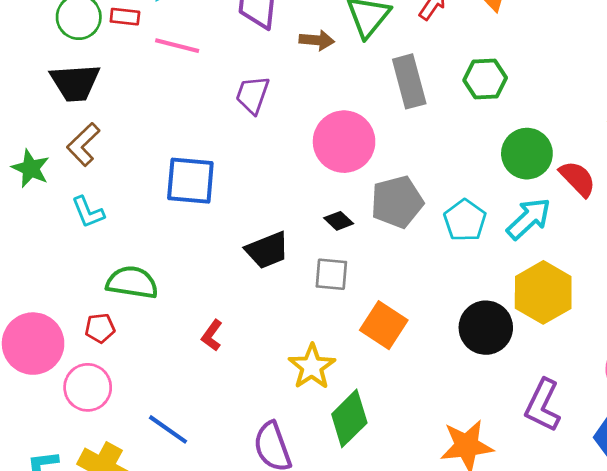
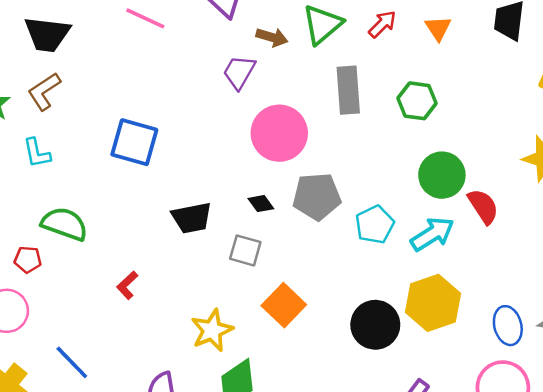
purple trapezoid: (253, 95) -> (239, 72), moved

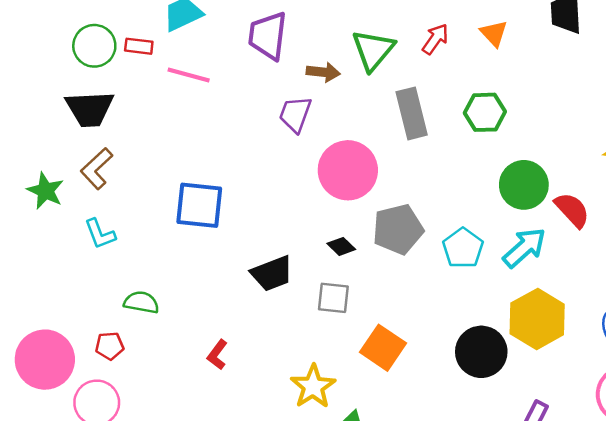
green semicircle: (65, 224) -> (141, 302), size x0.7

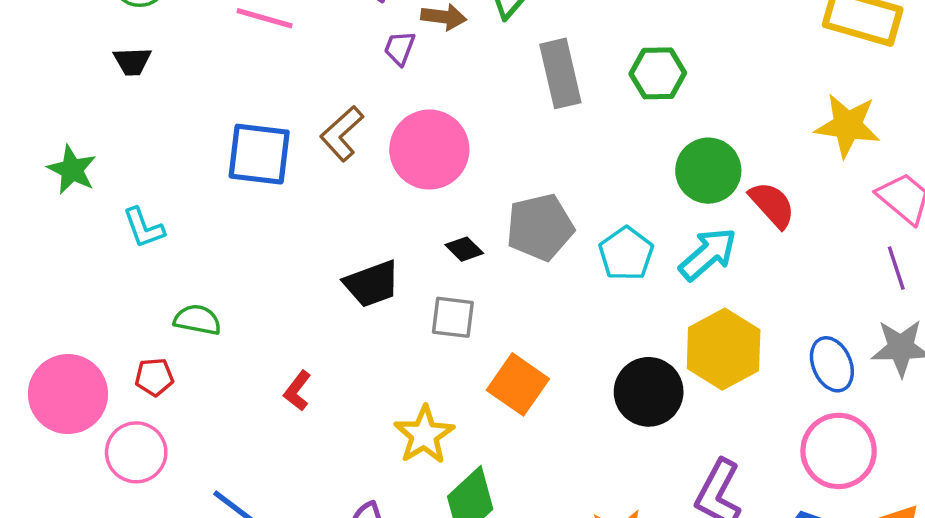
black trapezoid: (90, 109) -> (132, 61), size x0.6
purple trapezoid: (295, 114) -> (400, 48), moved, size x0.7
brown L-shape: (97, 169) -> (342, 134), moved
pink circle: (348, 170) -> (429, 150), moved
blue square: (199, 205) -> (259, 154), moved

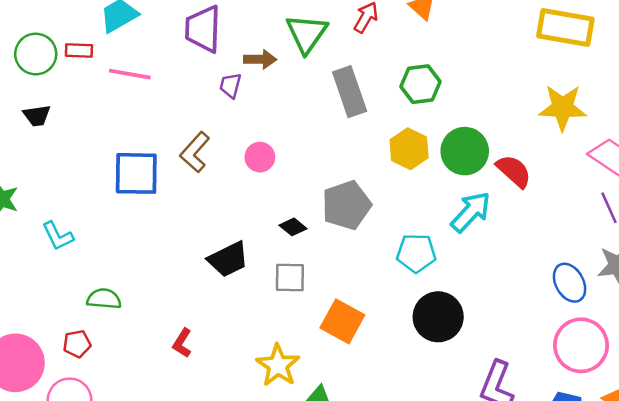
pink circle: (429, 150) -> (260, 157), size x0.5
cyan pentagon: (626, 254) -> (416, 253), moved, turned -30
yellow hexagon: (724, 349) -> (409, 149), moved, size x0.7

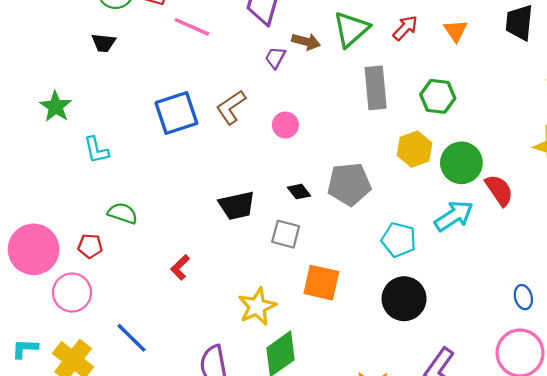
blue square: (136, 173) -> (176, 113), turned -33
blue ellipse: (570, 283) -> (523, 297), size x0.7
orange square: (342, 321) -> (321, 283), turned -30

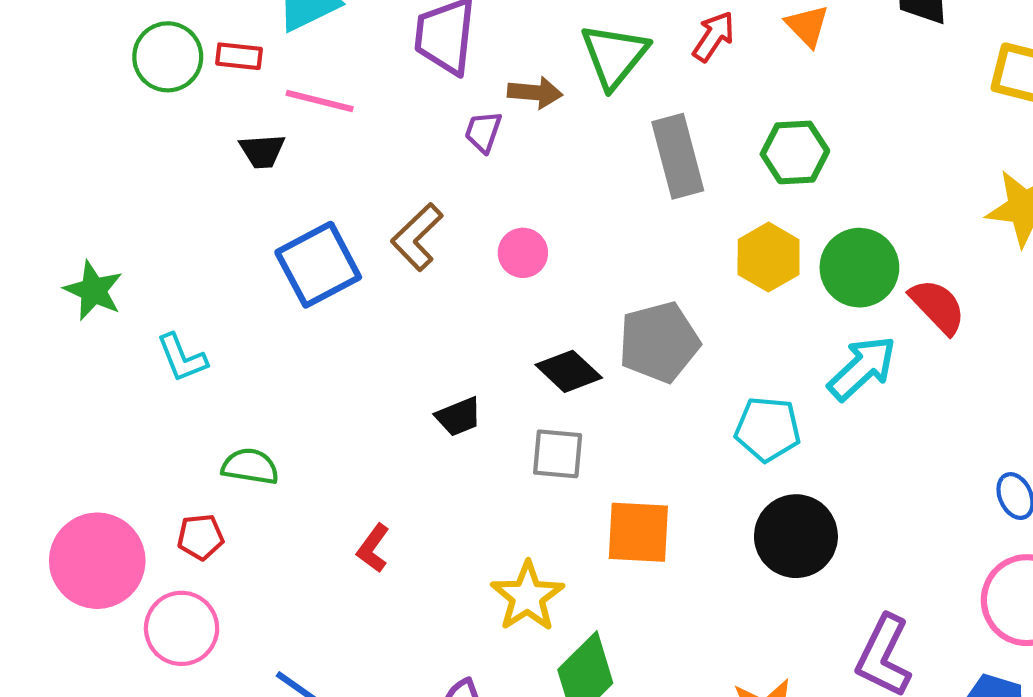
black trapezoid: (104, 43) -> (262, 151), moved
black diamond: (299, 192) -> (569, 371), size x1.4
black trapezoid: (237, 206) -> (459, 417), size x0.7

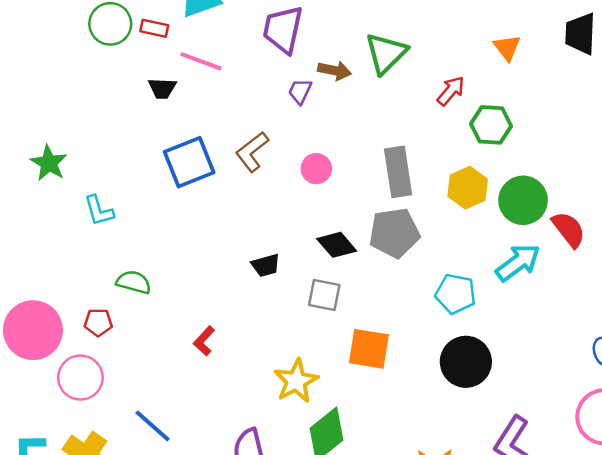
red arrow: (714, 36) -> (451, 91), moved
gray rectangle: (678, 156) -> (398, 172), moved

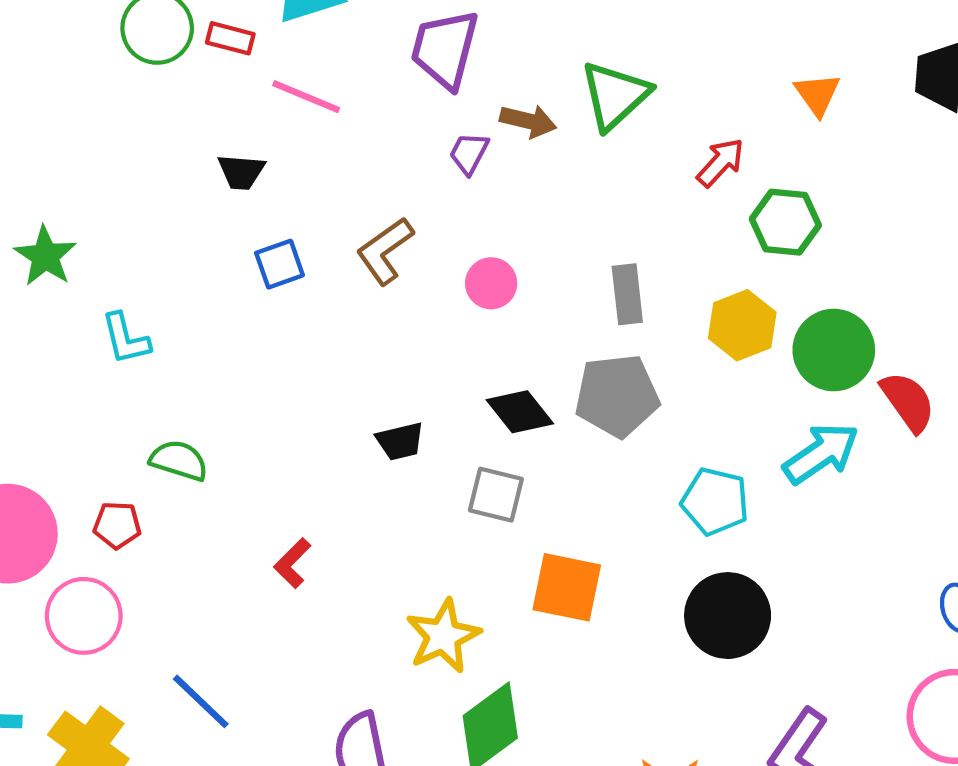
black trapezoid: (162, 88) -> (241, 172), moved
blue square: (189, 162) -> (280, 264), size x0.6
gray rectangle: (398, 172) -> (627, 294), size x0.7

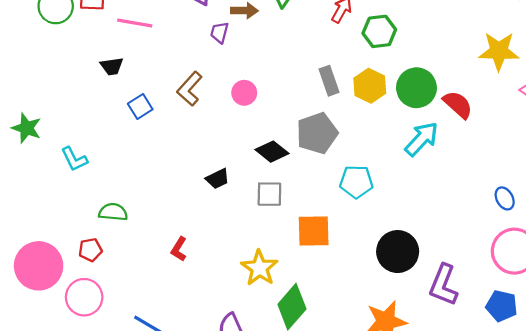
gray rectangle: (627, 294) -> (329, 81), moved
cyan pentagon: (715, 501) -> (356, 182), moved
black circle: (728, 616) -> (398, 252), moved

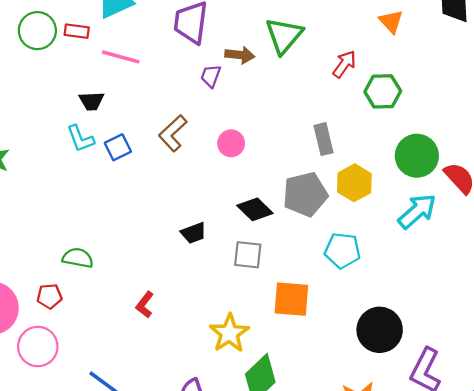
yellow hexagon: (370, 86) -> (354, 183), moved
cyan L-shape: (74, 159) -> (80, 139), moved

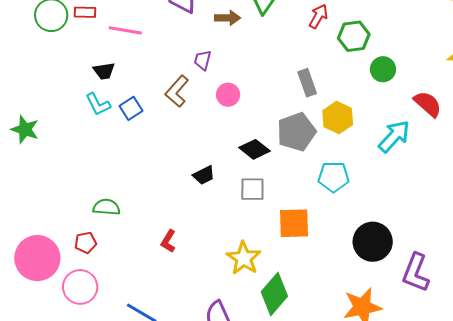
purple trapezoid: (211, 76) -> (203, 60), moved
green circle: (417, 156) -> (383, 69), moved, size x0.7

